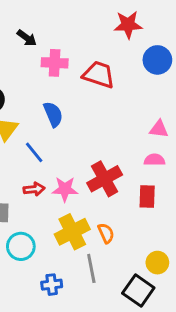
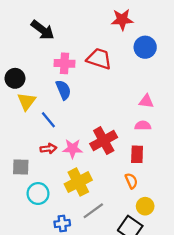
black arrow: (27, 38) -> (43, 30), size x1.5
pink cross: (55, 63) -> (65, 63), moved
orange semicircle: (106, 233) -> (131, 181), moved
gray line: (91, 268) -> (93, 211), turned 65

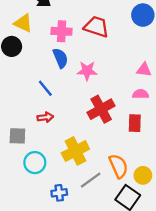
yellow triangle: (26, 101) -> (23, 23), moved, turned -42
pink star: (73, 149) -> (87, 71), moved
orange semicircle: (131, 181) -> (118, 166), moved, size x1.5

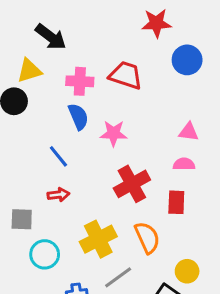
yellow triangle: (23, 23) -> (29, 71), turned -42
orange semicircle: (118, 166) -> (147, 238), moved

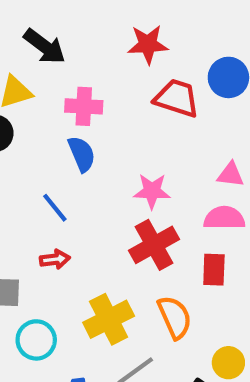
red star: (156, 23) -> (148, 44), moved
red trapezoid: (126, 75) -> (177, 98), moved
pink star: (114, 133) -> (152, 191), moved
pink semicircle: (184, 164) -> (224, 218), size x1.4

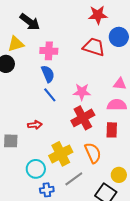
red star: (148, 44) -> (98, 15), moved
blue line: (55, 208) -> (50, 95), moved
cyan circle: (36, 340) -> (36, 169), moved

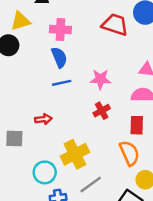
blue line: (50, 95) -> (62, 83), turned -63
red cross: (83, 118) -> (102, 111), size x0.6
orange semicircle: (93, 153) -> (129, 153), moved

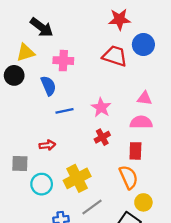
blue semicircle: (59, 57) -> (48, 86), moved
pink star: (100, 79) -> (101, 107), turned 30
cyan circle: (45, 172) -> (42, 184), moved

